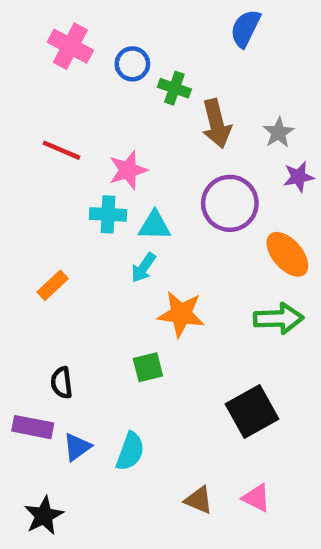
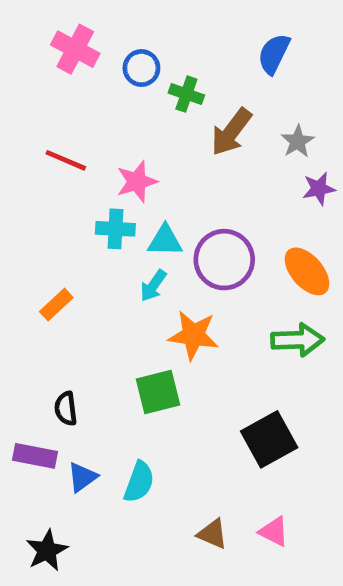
blue semicircle: (245, 28) -> (274, 54), moved
brown arrow: (217, 124) -> (231, 132), turned 51
purple circle: (230, 203) -> (224, 260), moved
green square: (148, 367) -> (158, 392), size x1.4

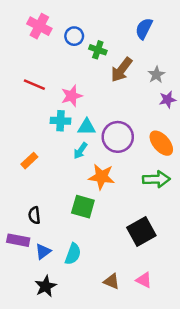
green square: (158, 392) -> (83, 207), turned 30
black star: (47, 550) -> (46, 286), moved

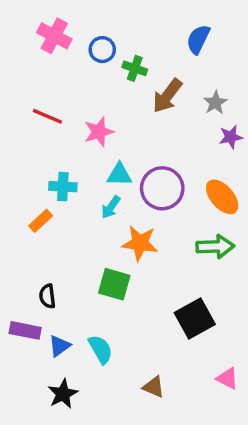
cyan cross: (61, 121) -> (63, 187), moved
cyan semicircle: (73, 254) -> (101, 349), turned -50
pink triangle: (144, 280) -> (227, 378), moved

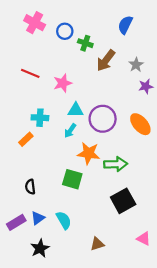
green arrow: (215, 247) -> (116, 164), moved
purple rectangle: (25, 330) -> (16, 222), moved, turned -42
brown triangle: (154, 387) -> (97, 244), turned -40

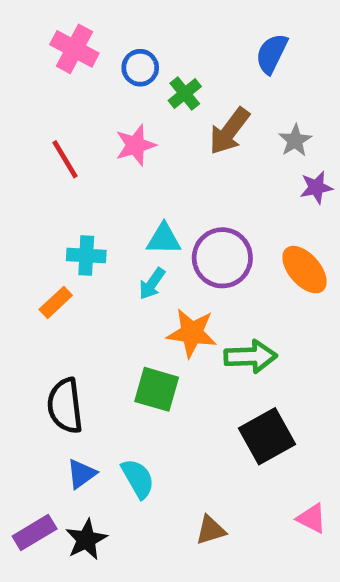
green cross: (85, 43) -> (185, 94), turned 32
red line: (30, 73) -> (65, 159), turned 36
pink star: (63, 83) -> (135, 145), moved
black semicircle: (30, 187) -> (65, 406), size x1.6
purple rectangle: (16, 222) -> (35, 532), moved

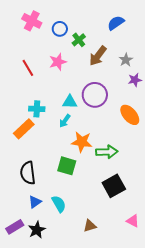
blue semicircle: (272, 54) -> (116, 23), turned 30
purple circle: (222, 258) -> (95, 95), moved
orange rectangle: (56, 302) -> (24, 129), size x1.5

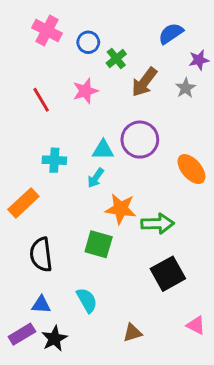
purple star: (135, 80) -> (199, 60), moved
orange rectangle: (24, 129) -> (23, 203), moved
blue triangle: (35, 202) -> (41, 305), moved, turned 40

